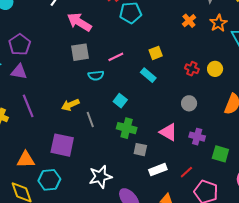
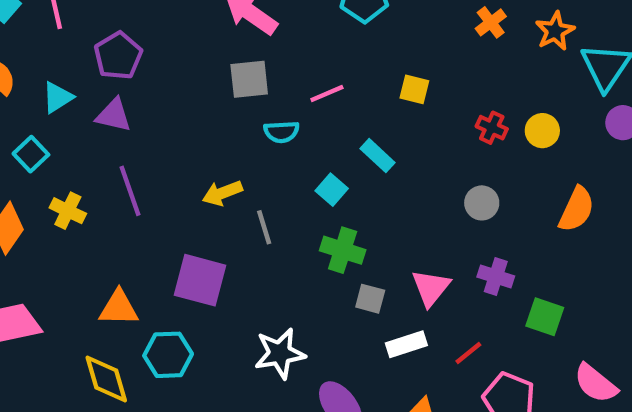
yellow square: (156, 53) -> (414, 89), turned 32
cyan rectangle: (148, 75) -> (377, 156), moved
pink triangle: (168, 132) -> (431, 288), moved, turned 36

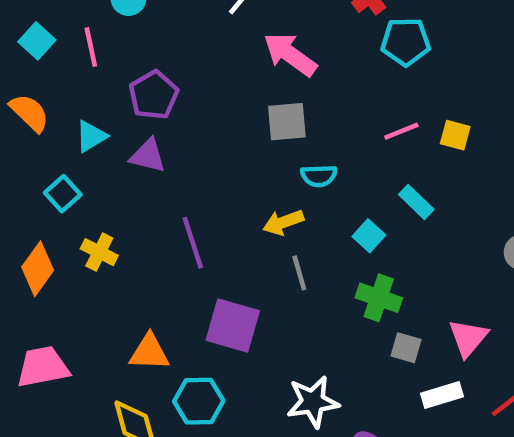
pink line: (327, 93) -> (401, 131), moved
purple line: (130, 191) -> (193, 243), moved
yellow arrow: (222, 193) -> (283, 222), moved

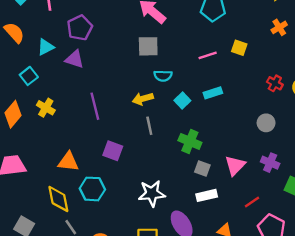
yellow square: (455, 135) -> (239, 48), moved
cyan rectangle: (416, 202) -> (213, 93), turned -66
cyan square: (369, 236) -> (182, 101), moved
purple square: (233, 326) -> (113, 151), size x0.7
white rectangle: (442, 395) -> (207, 195), moved

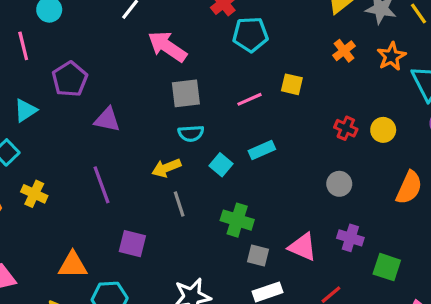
gray square: (148, 46) -> (186, 93), moved
purple triangle: (75, 59) -> (107, 120), moved
pink triangle: (235, 166) -> (303, 247), turned -45

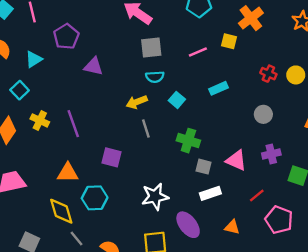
orange cross: (344, 51) -> (251, 18), moved, size x1.5
cyan rectangle: (262, 150) -> (219, 88), moved
purple line: (101, 185) -> (73, 124), moved
purple cross: (350, 238) -> (271, 154), turned -30

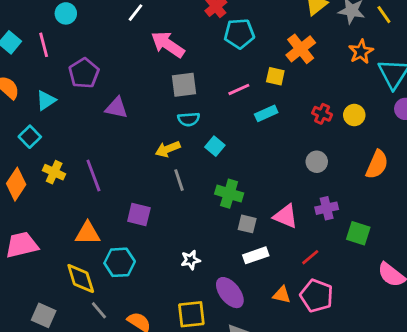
cyan rectangle: (219, 88) -> (266, 113), moved
white star: (155, 197) -> (191, 260), size x0.6
pink pentagon: (279, 220) -> (317, 296), moved

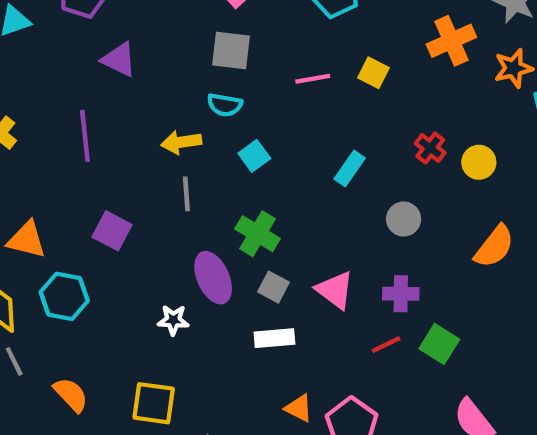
orange cross: (301, 49) -> (451, 41), moved
cyan rectangle: (266, 113) -> (350, 169), moved, turned -45
purple line: (93, 175) -> (85, 136), moved
red line: (310, 257) -> (386, 345), moved
purple ellipse: (230, 293) -> (213, 278), moved

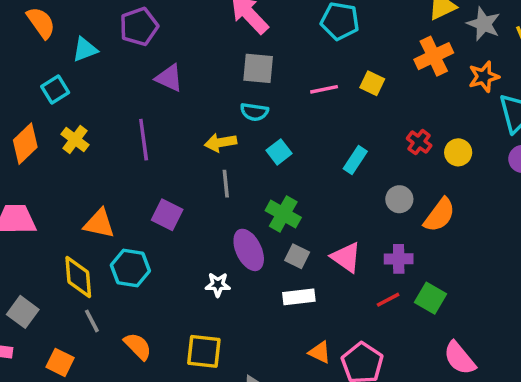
orange semicircle: (494, 247) -> (439, 215), moved

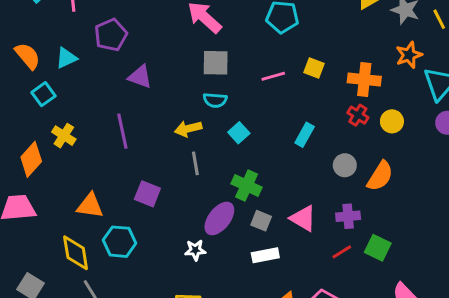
orange semicircle: (41, 23) -> (28, 56), moved
orange cross: (434, 56) -> (364, 80), moved, turned 36
orange diamond: (25, 144) -> (31, 159), moved
purple ellipse: (249, 250) -> (219, 218), turned 68

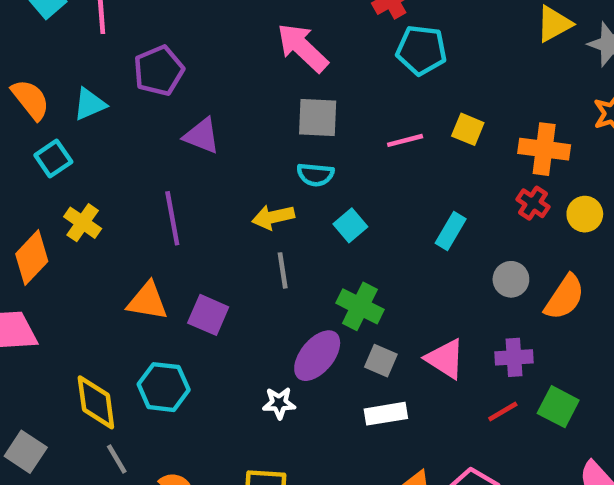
orange triangle: (90, 206) -> (147, 301), moved

